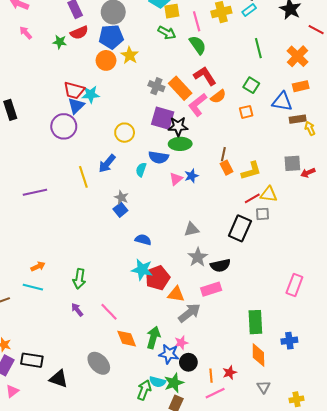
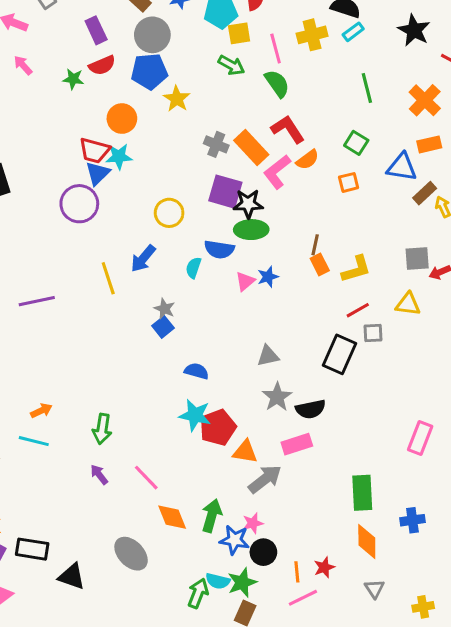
orange circle: (106, 60) -> (122, 119), moved
brown rectangle: (298, 119) -> (425, 193), turned -35
yellow triangle: (269, 194) -> (408, 304), moved

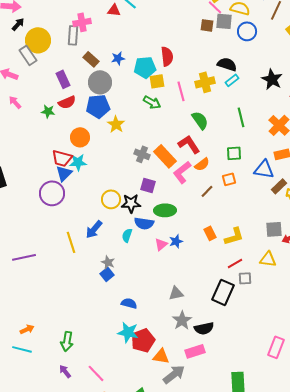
green semicircle: (277, 84) -> (200, 120), moved
green square: (356, 143) -> (234, 153), turned -35
purple square: (225, 192) -> (148, 185), size x0.7
black star: (248, 204) -> (131, 203), moved
brown line: (315, 245) -> (207, 191), moved, turned 32

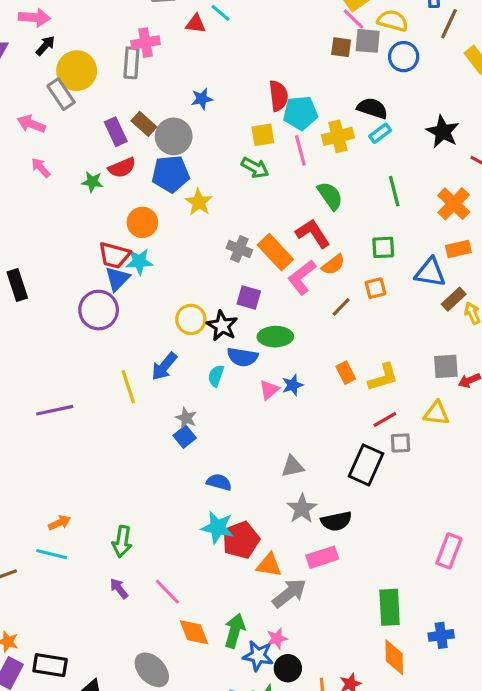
brown rectangle: (91, 59) -> (144, 124), moved
cyan pentagon: (145, 67) -> (300, 113), moved
black star: (131, 203) -> (222, 326), turned 30

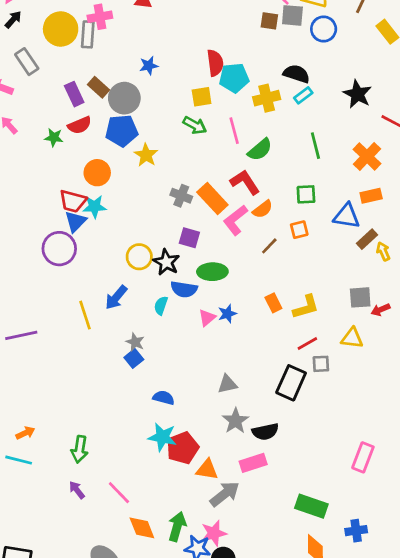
yellow circle: (77, 71) -> (61, 29), moved
pink line: (300, 150) -> (234, 131), moved
green semicircle: (330, 196) -> (260, 150), turned 85
green rectangle: (390, 607) -> (311, 506), turned -68
pink star: (277, 639) -> (214, 533), size x1.4

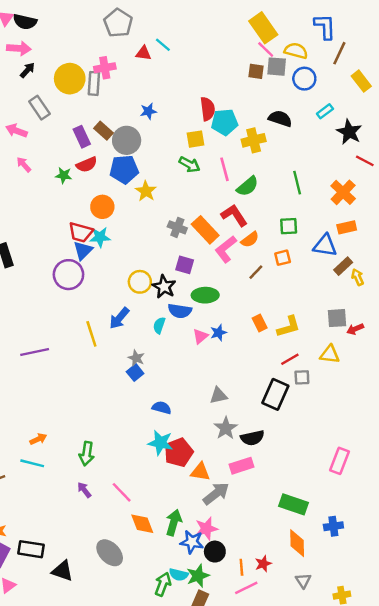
black star: (357, 94) -> (349, 132), moved
cyan rectangle: (303, 95) -> (325, 111), moved

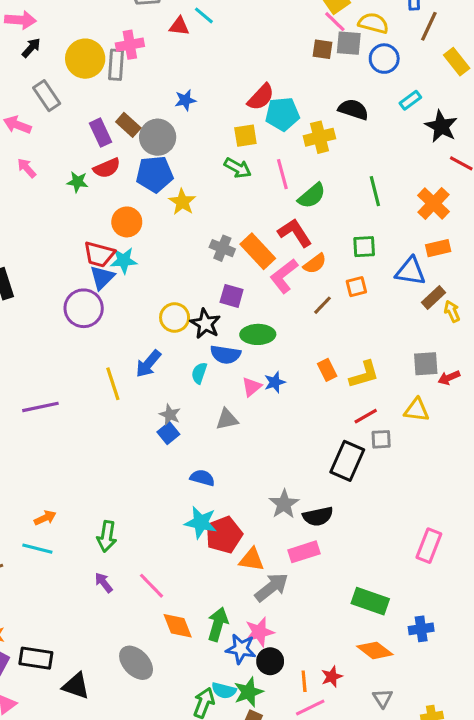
red semicircle: (208, 109) -> (261, 97), turned 50
gray triangle: (218, 396) -> (227, 419), moved
orange diamond: (297, 543) -> (375, 650), turned -52

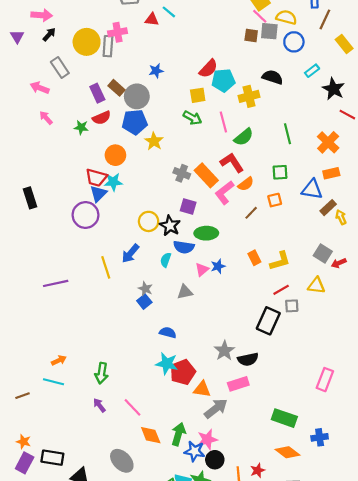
gray square: (426, 364) -> (323, 253), turned 36

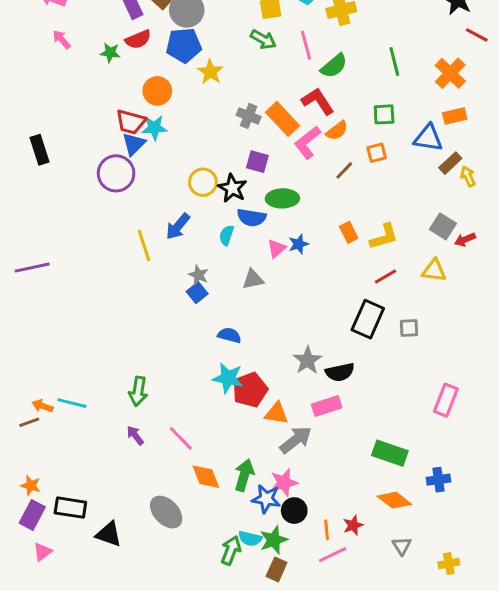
purple line: (56, 283) -> (32, 268), moved
gray square: (292, 306) -> (409, 328), moved
orange arrow: (59, 360) -> (42, 406), moved, turned -136

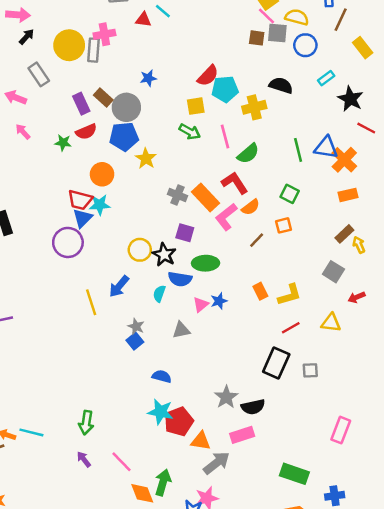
green square: (384, 114) -> (290, 194), turned 30
blue triangle: (428, 138) -> (326, 148), moved
gray square: (443, 226) -> (333, 272), moved
green arrow: (244, 475) -> (163, 482), moved

